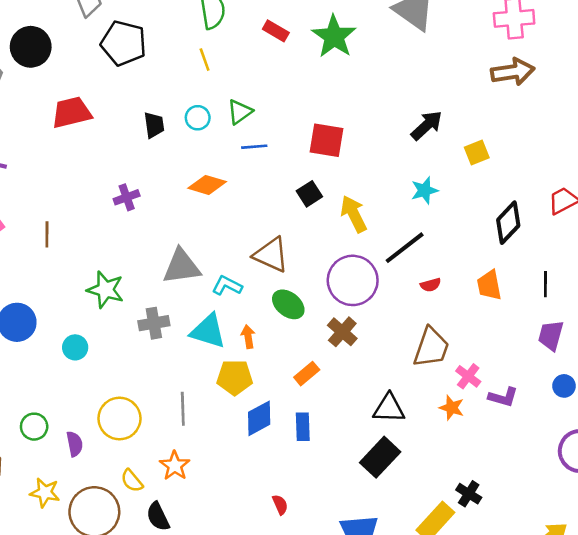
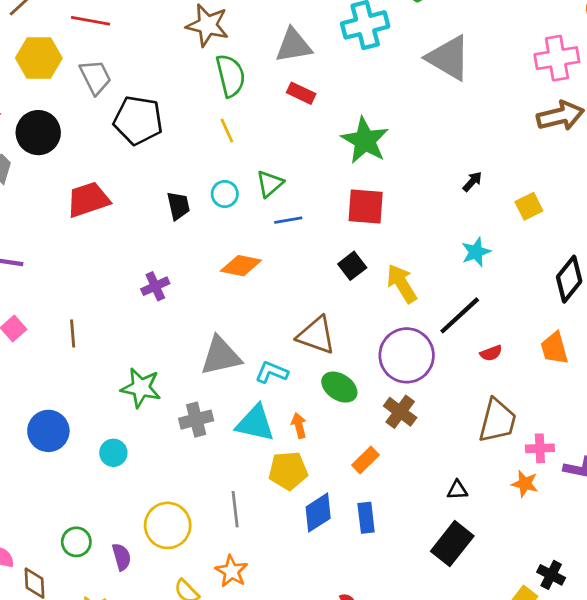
green star: (334, 36) -> (365, 140), moved
black arrow: (427, 125) -> (472, 182), size x0.6
pink cross: (468, 376) -> (540, 448), turned -35
black triangle: (389, 408) -> (457, 490), size x0.6

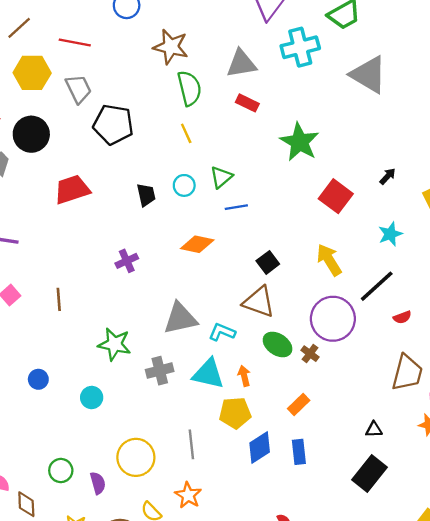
red square: (366, 207) -> (336, 196), moved, turned 32
black square: (352, 266) -> (268, 262), moved
brown cross: (400, 412) -> (310, 354), moved, size x0.7
blue circle: (48, 431) -> (38, 379), size x0.6

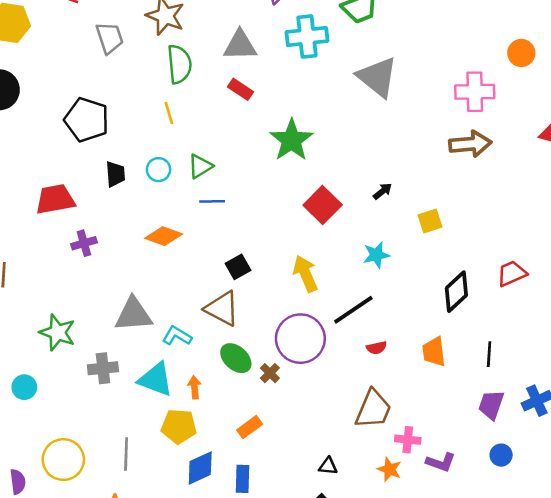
gray trapezoid: (78, 89) -> (110, 38), moved
black pentagon: (113, 124) -> (87, 120), moved
red trapezoid: (72, 189) -> (55, 199), moved

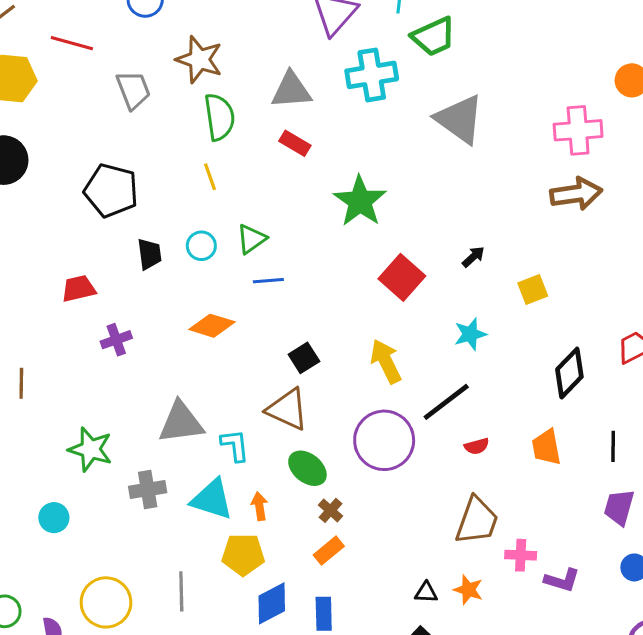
red trapezoid: (55, 199) -> (79, 289), size x0.7
cyan L-shape: (177, 336) -> (235, 445), turned 56
brown cross: (270, 373) -> (330, 510), moved
orange star: (389, 469) -> (468, 590), moved

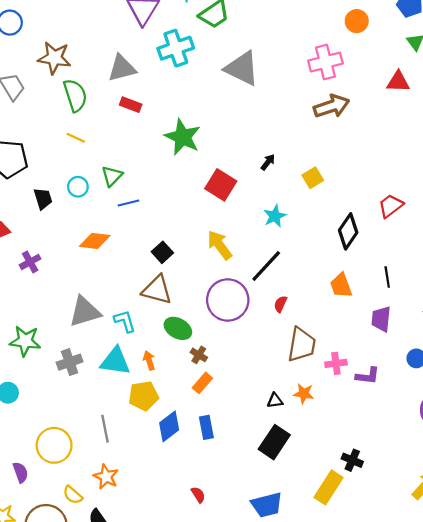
yellow line: (210, 177) -> (76, 138), turned -36
red semicircle: (477, 446) -> (280, 304), moved, turned 140
purple trapezoid: (619, 507) -> (381, 319), moved

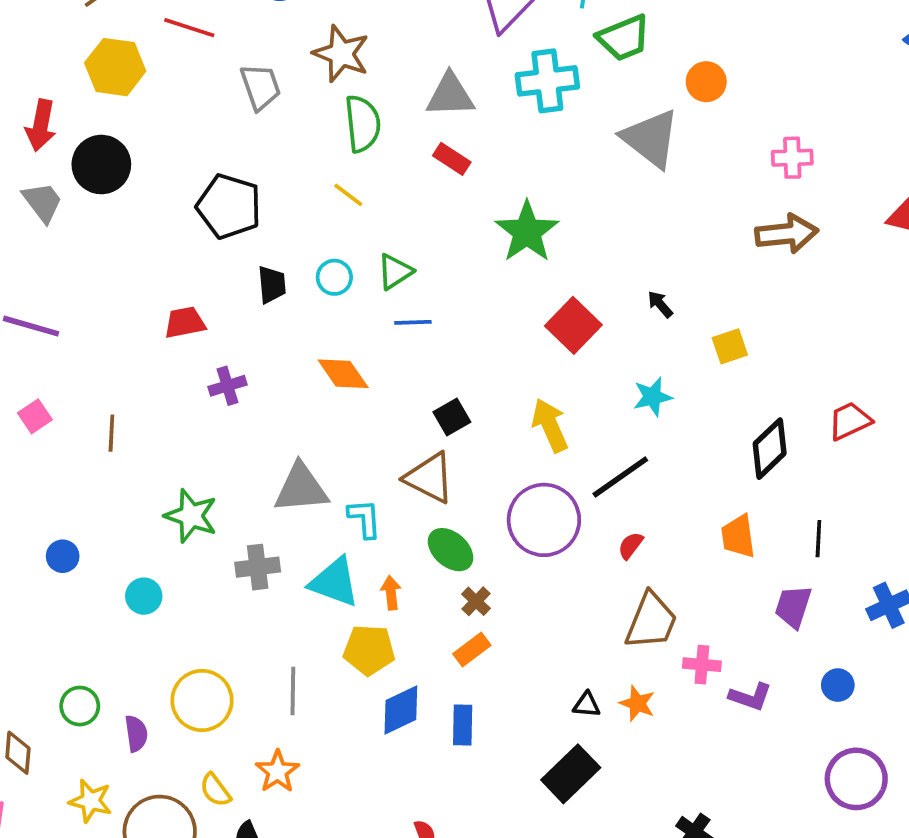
orange circle: (357, 21) -> (706, 82), moved
pink cross: (325, 62) -> (792, 158), size x0.7
black arrow: (268, 162) -> (660, 304), turned -91
orange diamond: (95, 241) -> (343, 374), turned 36

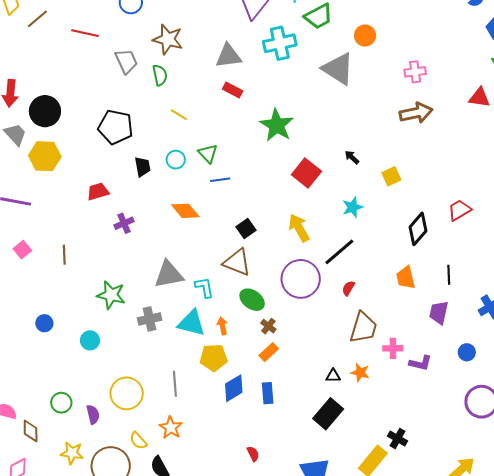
yellow hexagon: (115, 67) -> (45, 156), moved
green semicircle: (363, 124) -> (160, 75), moved, size x0.7
green triangle: (395, 272) -> (208, 153), turned -35

